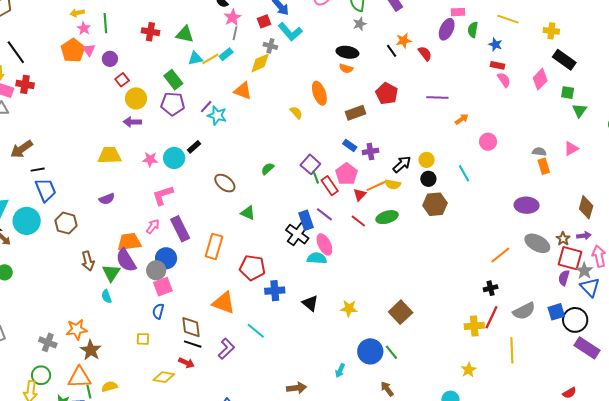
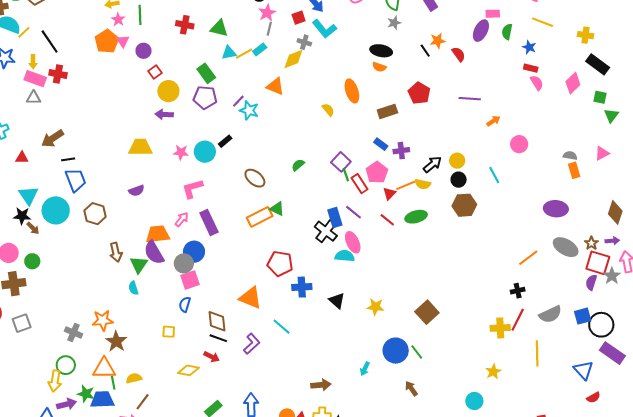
orange rectangle: (214, 246) -> (260, 217), moved, turned 45
blue triangle: (590, 287) -> (583, 370), moved

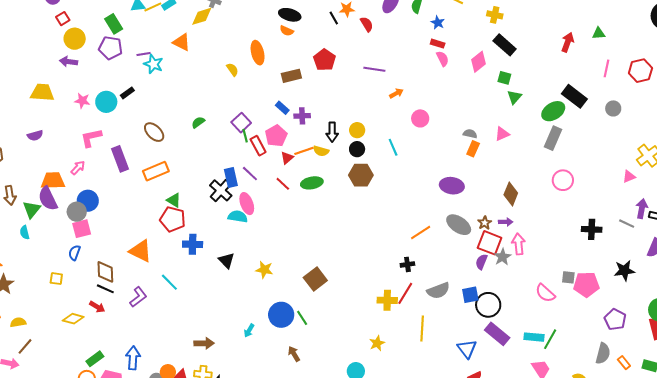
purple line: (238, 101) -> (144, 54), turned 32
black arrow: (432, 164) -> (332, 132), turned 126
orange rectangle: (574, 170) -> (473, 149), turned 35
green triangle: (277, 209) -> (174, 200), moved
purple rectangle: (209, 223) -> (120, 159), moved

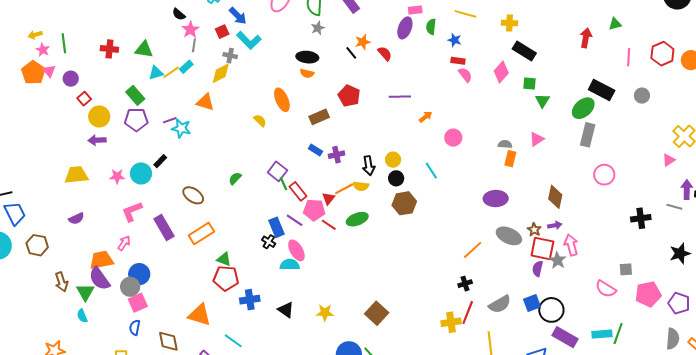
pink pentagon: (276, 136) -> (314, 210), moved, turned -30
black cross: (221, 190) -> (269, 242), size x0.6
pink pentagon: (586, 284) -> (648, 294), moved

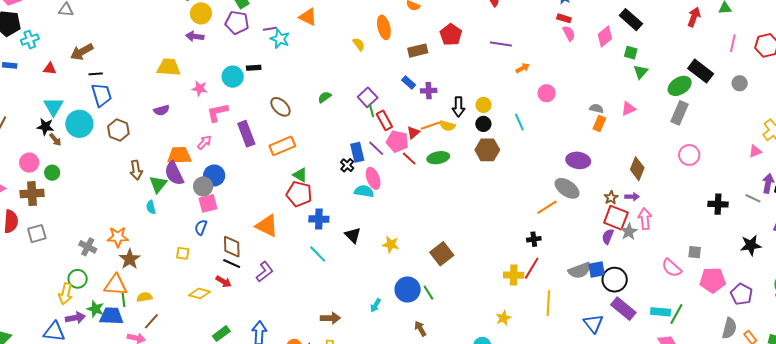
black rectangle: (160, 161) -> (254, 68), turned 32
pink star: (117, 176) -> (200, 88), moved
gray ellipse: (509, 236) -> (567, 188), moved
gray semicircle: (500, 304) -> (580, 270), moved
cyan line: (233, 341) -> (318, 254), moved

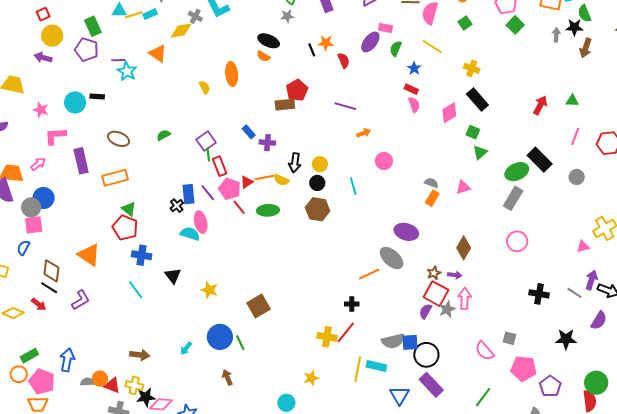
brown rectangle: (418, 51) -> (285, 105), moved
brown ellipse: (280, 107) -> (118, 139), turned -30
cyan rectangle: (660, 312) -> (376, 366), moved

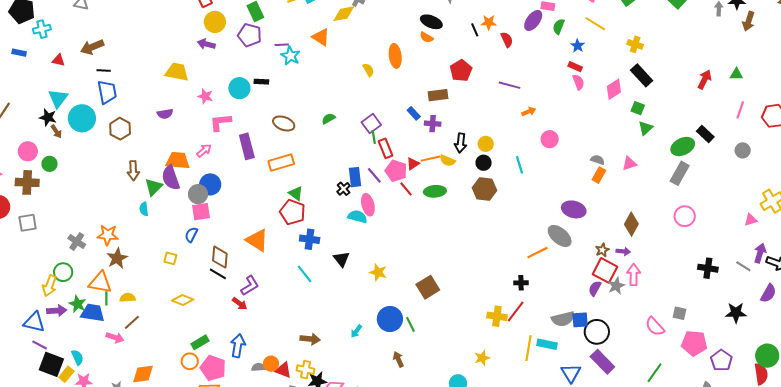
brown rectangle: (285, 105) -> (438, 95), moved
black rectangle: (540, 160) -> (705, 134), size x0.7
red arrow: (39, 304) -> (240, 304), moved

